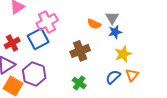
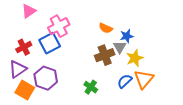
gray triangle: (112, 18) -> (120, 47), moved
brown cross: (80, 51) -> (105, 55), moved
orange triangle: (132, 75) -> (144, 79), size x1.5

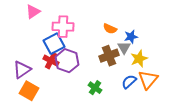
pink cross: (59, 26) -> (63, 27), turned 30
red cross: (24, 47) -> (51, 61), moved, turned -35
purple hexagon: (46, 78) -> (67, 61), moved

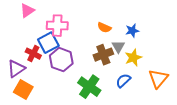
blue star: (131, 37) -> (132, 31), moved
red cross: (51, 61) -> (33, 54), moved
orange triangle: (148, 80) -> (158, 79), moved
green cross: (95, 88) -> (89, 87), size x1.6

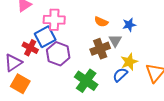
yellow star: (133, 58) -> (129, 62), moved

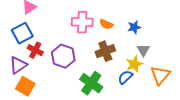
pink cross: (54, 20) -> (82, 22), moved
blue square: (45, 37) -> (22, 33), moved
gray triangle: (115, 41) -> (143, 50), moved

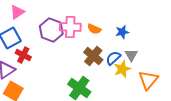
brown cross: (105, 51) -> (93, 56), turned -30
purple hexagon: (63, 56) -> (51, 30), moved
blue semicircle: (125, 77) -> (113, 58), moved

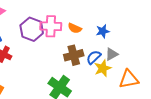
gray triangle: (131, 55) -> (112, 54), turned 32
brown cross: (93, 56) -> (74, 55), turned 36
orange triangle: (148, 80) -> (129, 79), turned 40

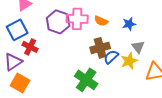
gray triangle: (112, 54) -> (138, 47), turned -40
blue semicircle: (94, 57) -> (111, 57), moved

